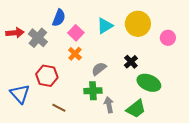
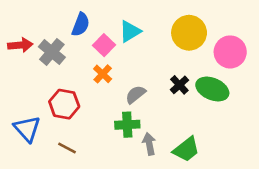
cyan triangle: (105, 26) -> (130, 31), moved
pink circle: (168, 38) -> (230, 52), size x1.5
green ellipse: (149, 83) -> (212, 89), moved
brown line: (59, 108) -> (67, 148), moved

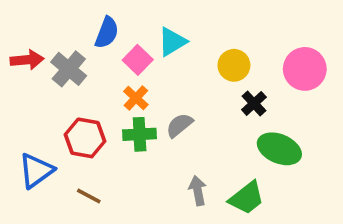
yellow circle: (189, 33) -> (234, 65), moved, size x0.7
black cross: (179, 85) -> (254, 103), moved
green ellipse: (212, 89) -> (279, 149), moved
green cross: (127, 125) -> (140, 134), moved
blue triangle: (27, 129) -> (36, 171), turned 36

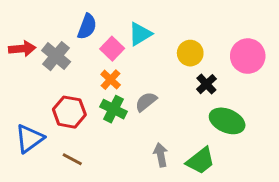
green cross: (140, 134) -> (114, 109), turned 30

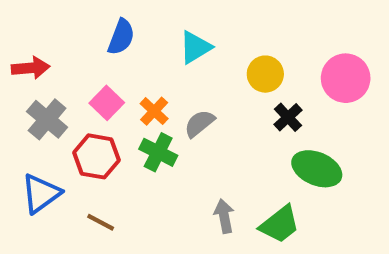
pink square: (112, 49) -> (107, 103), moved
gray cross: (56, 56) -> (47, 119), moved
gray semicircle: (146, 102) -> (199, 123), moved

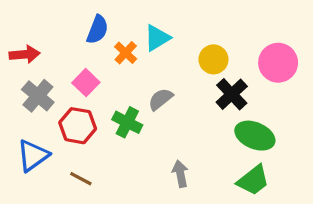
orange cross: (154, 111) -> (126, 53), moved
black cross: (288, 117) -> (232, 94), size x1.4
green trapezoid: (280, 224) -> (253, 180), moved

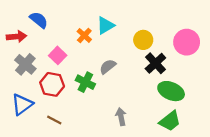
blue semicircle: (98, 30) -> (39, 20), moved, turned -72

